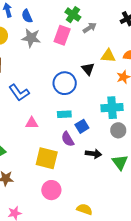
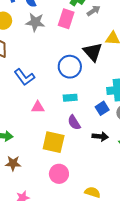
black triangle: (88, 69) -> (93, 52), size x1.5
blue square: (82, 126) -> (102, 108), moved

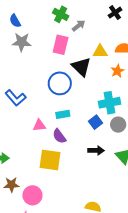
pink rectangle: (66, 19) -> (61, 45), moved
pink triangle: (38, 107) -> (39, 125), moved
purple semicircle: (74, 122) -> (59, 136), moved
pink circle: (59, 174) -> (32, 195), moved

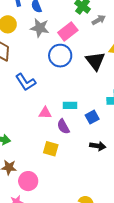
pink rectangle: (61, 45) -> (68, 31), moved, turned 30
blue circle: (60, 83) -> (60, 56), moved
blue square: (95, 122) -> (92, 117), moved
yellow square: (50, 160) -> (51, 149), size x0.7

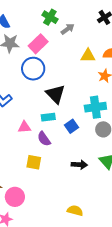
black triangle: (95, 61) -> (56, 94), moved
black arrow: (98, 146) -> (79, 165), moved

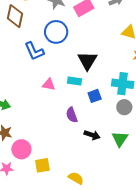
blue circle: (33, 69) -> (56, 32), moved
purple semicircle: (44, 139) -> (72, 115), moved
yellow square: (34, 162) -> (42, 165), moved, turned -35

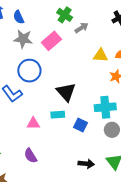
blue square: (95, 96) -> (80, 125), turned -32
purple semicircle: (72, 115) -> (31, 156), moved

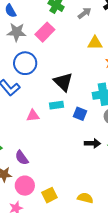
gray arrow: (82, 28) -> (85, 13), moved
purple semicircle: (31, 156) -> (22, 158), moved
black arrow: (86, 164) -> (92, 143), moved

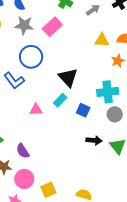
cyan rectangle: (57, 105) -> (60, 100), turned -40

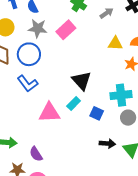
blue circle: (31, 57) -> (29, 54), moved
pink triangle: (36, 110) -> (49, 113), size x1.6

